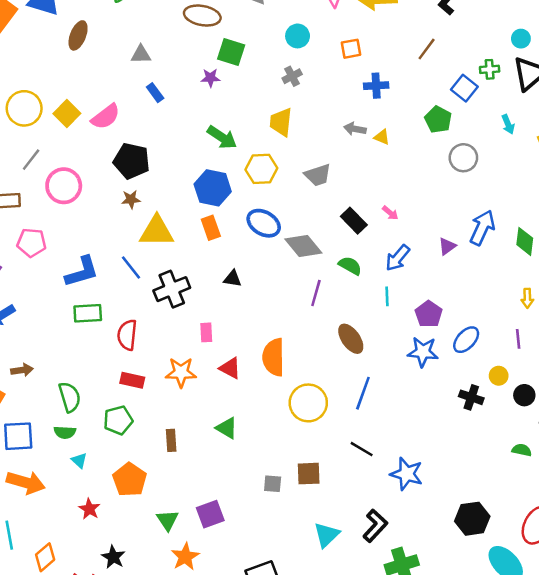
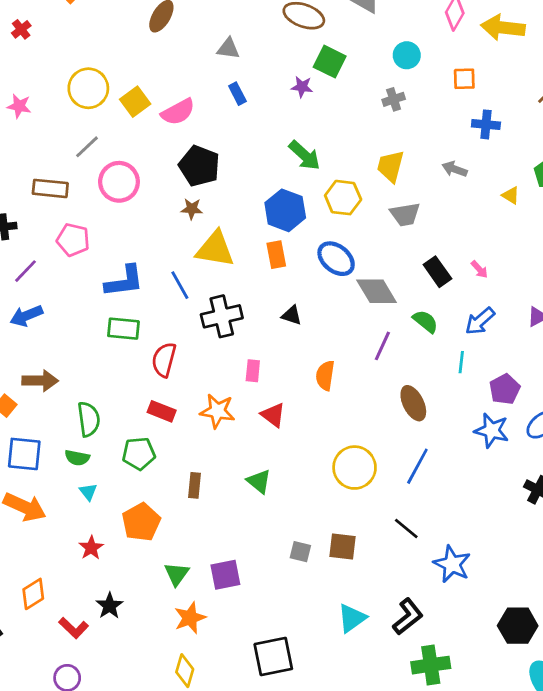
yellow trapezoid: (281, 122) -> (391, 166), moved
yellow triangle: (382, 137) -> (511, 195), moved
orange semicircle: (273, 357) -> (325, 375), moved, size x0.7
brown arrow: (22, 370) -> (40, 381), size x1.4

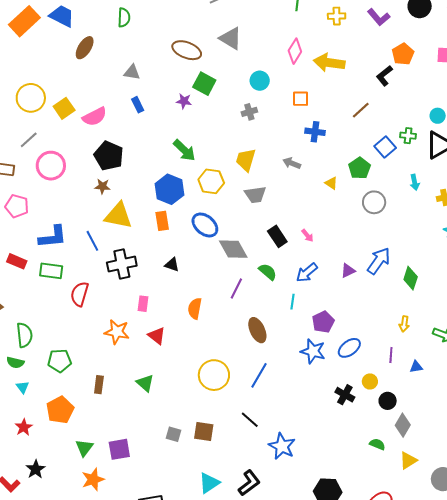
red rectangle: (162, 411) -> (17, 261), moved

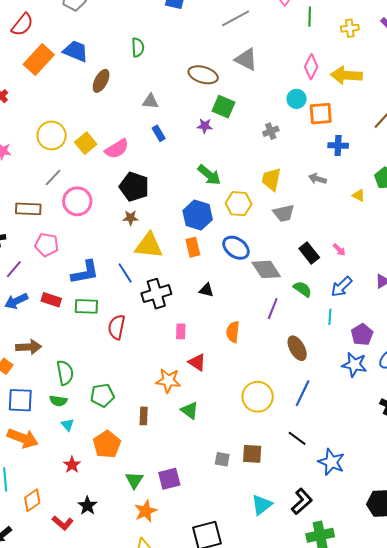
cyan circle: (260, 81) -> (297, 99), moved
orange square: (300, 99) -> (321, 114), size x1.4
orange star: (117, 332) -> (168, 381), moved

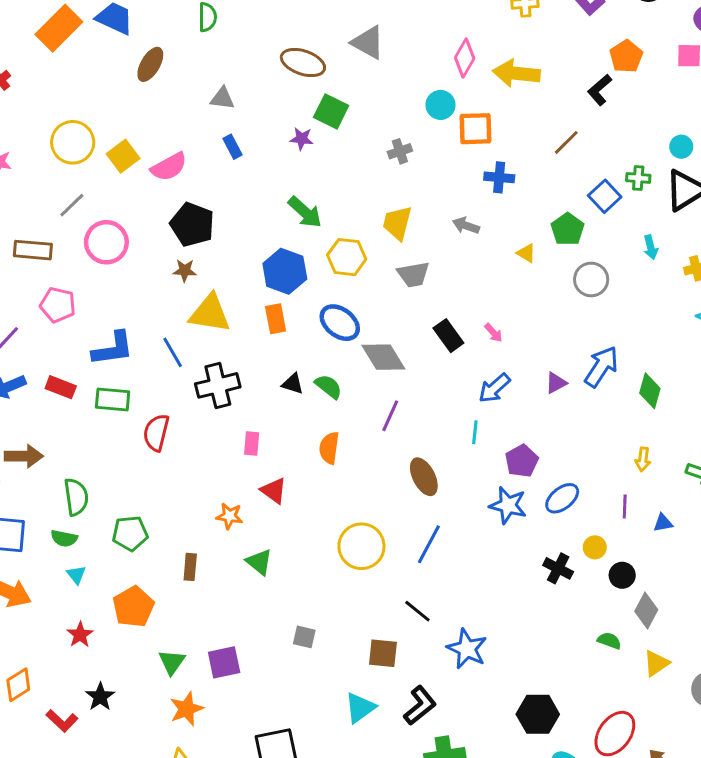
green semicircle: (303, 289) -> (328, 387), moved
orange star: (168, 381) -> (229, 516), size x0.7
brown square: (252, 454) -> (383, 653), moved

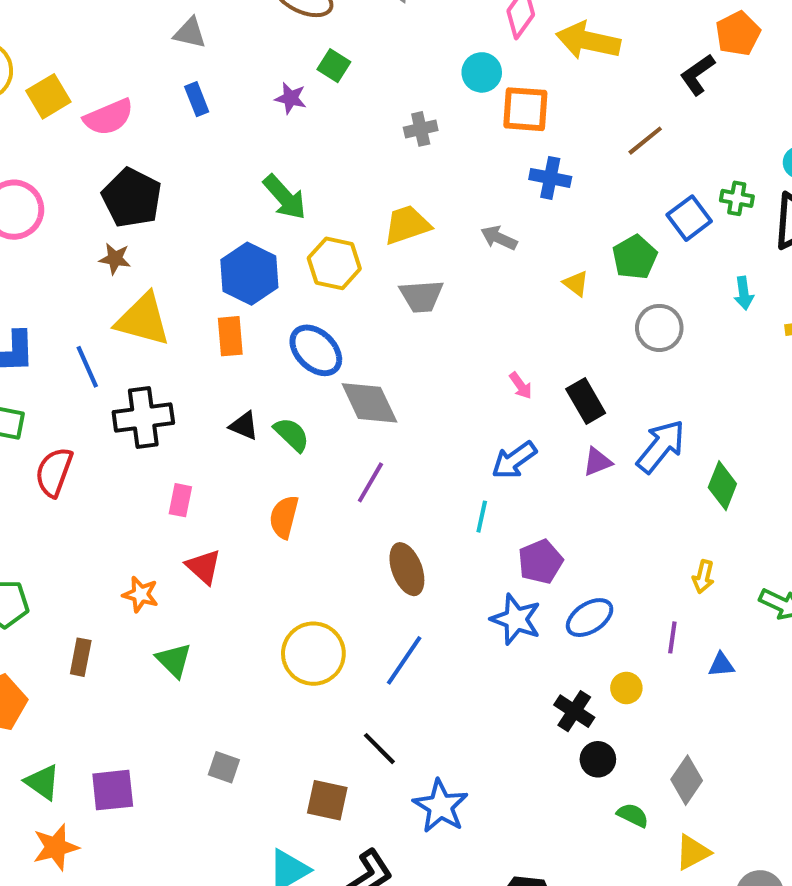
green square: (331, 111) -> (334, 66), size x0.7
yellow trapezoid: (397, 223) -> (407, 225), turned 51
black rectangle: (448, 336) -> (586, 401), moved
black circle: (622, 575) -> (598, 759), moved
green triangle: (172, 662) -> (42, 782), turned -36

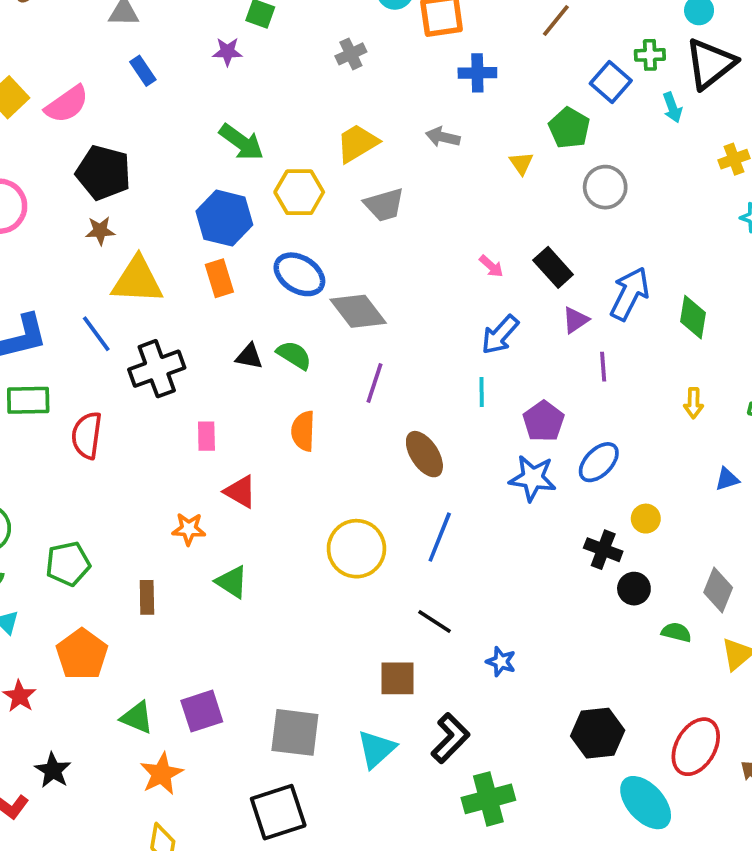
yellow triangle: (576, 283) -> (521, 163), turned 30
cyan arrow: (744, 293) -> (672, 108), moved
purple line: (672, 637) -> (603, 367), moved
gray square: (224, 767) -> (295, 732), moved, size x1.8
blue star: (440, 806) -> (501, 662), size x0.6

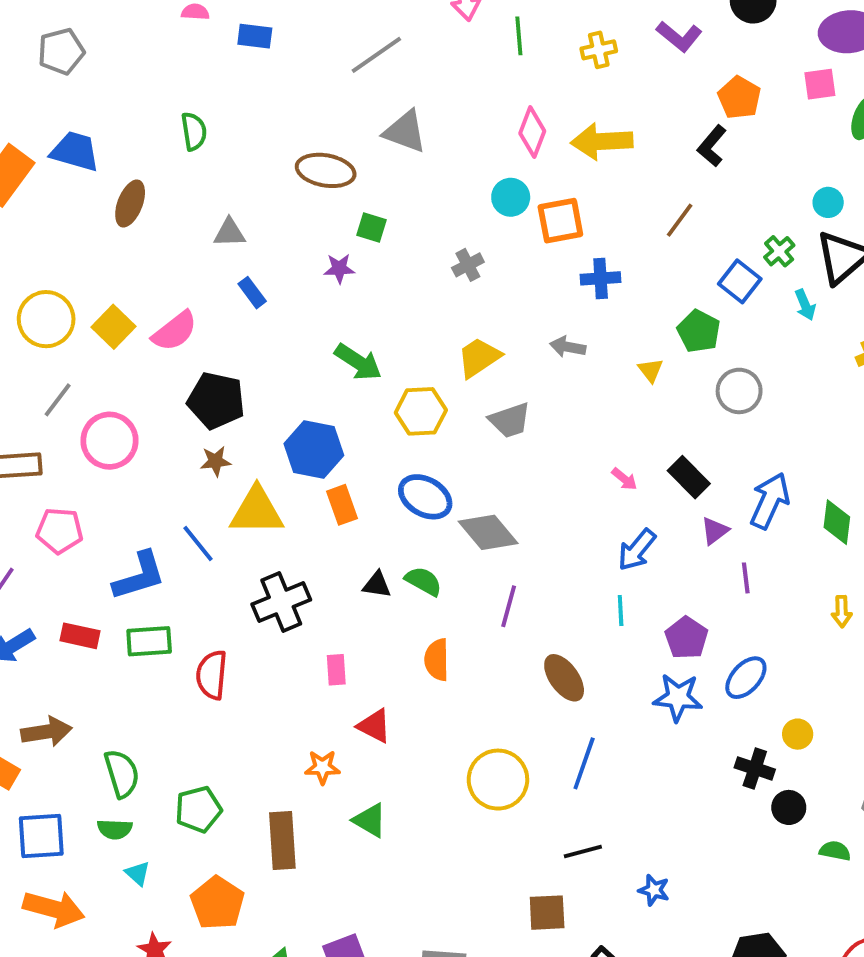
green cross: (650, 55) -> (779, 251), turned -36
blue hexagon: (224, 218) -> (314, 450), moved
blue line: (96, 334) -> (198, 543), moved
brown rectangle: (147, 597) -> (282, 840), size x1.6
black line: (435, 622) -> (583, 852), turned -45

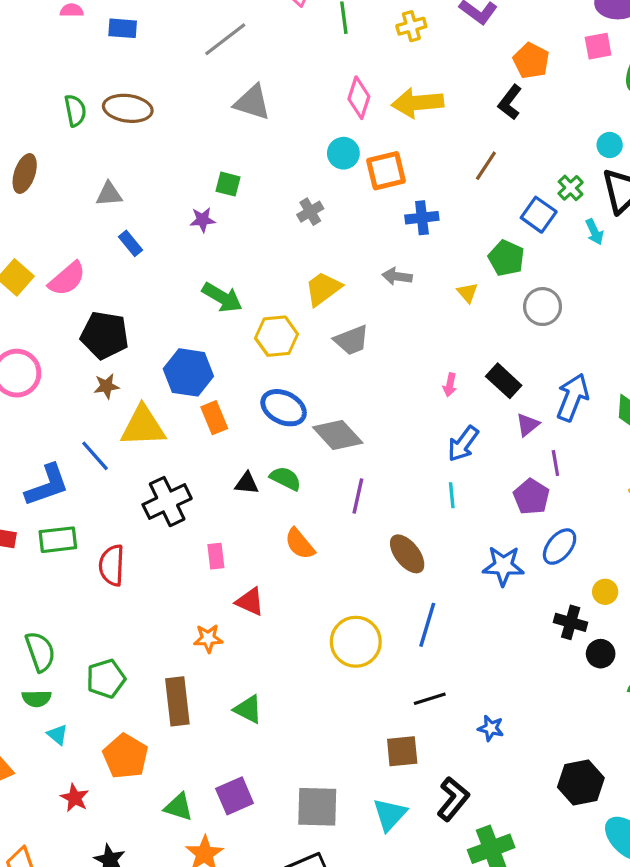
brown ellipse: (326, 170) -> (128, 108), moved
pink arrow: (624, 479) -> (450, 385), turned 65
purple pentagon: (686, 638) -> (531, 497), moved
orange semicircle: (437, 660) -> (300, 544), turned -36
green triangle: (370, 820) -> (248, 709), moved

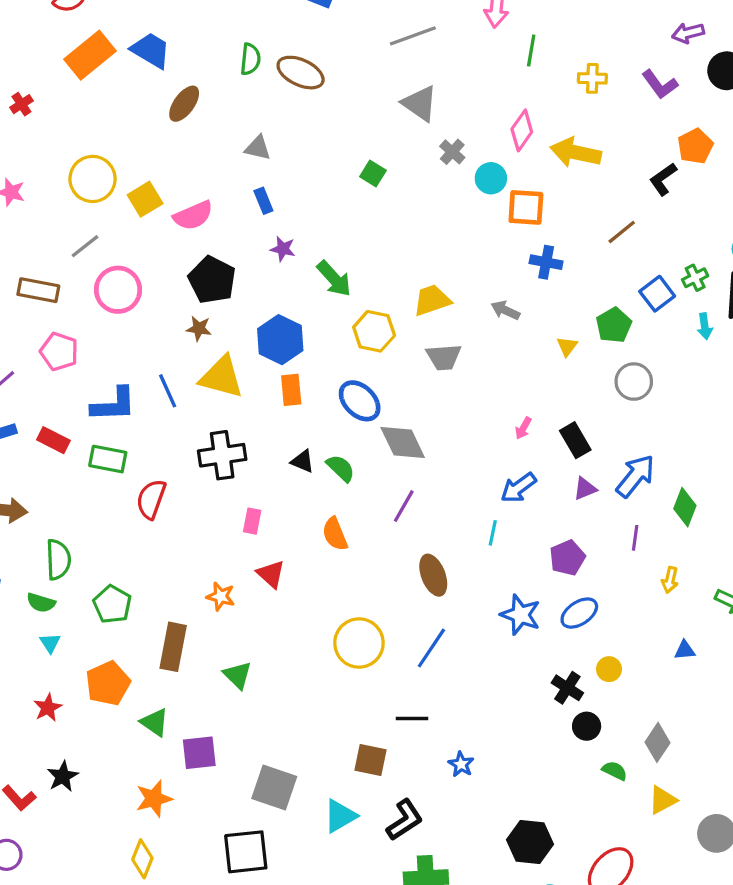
gray cross: (310, 212) -> (452, 152), moved, turned -35
purple star: (203, 220) -> (283, 249), moved
purple line: (555, 463) -> (635, 538), moved
green pentagon: (106, 679) -> (112, 604), turned 30
green triangle: (179, 807) -> (155, 722), moved

